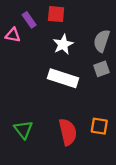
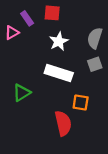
pink triangle: (13, 35) -> (12, 33), turned -40
orange square: (99, 126) -> (81, 103), moved
green triangle: (23, 130) -> (22, 93), moved, turned 36

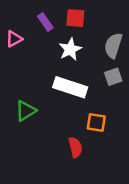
red square: (52, 13) -> (75, 18), moved
purple rectangle: (27, 18) -> (45, 22), moved
red semicircle: (63, 123) -> (75, 147), size x0.7

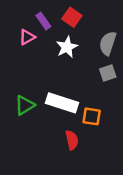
red square: (75, 18) -> (72, 17), turned 30
pink triangle: (14, 39) -> (27, 37), moved
white rectangle: (70, 87) -> (62, 103), moved

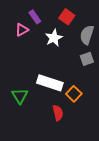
red square: (72, 17) -> (67, 17), moved
green triangle: (25, 105) -> (20, 96), moved, turned -30
orange square: (92, 116) -> (74, 94), turned 35

